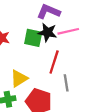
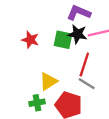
gray line: (66, 83) -> (87, 84), moved, turned -49

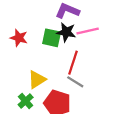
green cross: (37, 103) -> (26, 101), turned -32

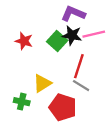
green square: (52, 38) -> (57, 41), turned 30
green cross: (26, 101) -> (22, 102), moved, turned -35

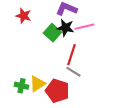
red star: (24, 41) -> (23, 16), moved
yellow triangle: (42, 83) -> (37, 84), moved

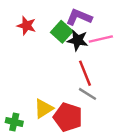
green square: (52, 33) -> (62, 32), moved
red line: (71, 55) -> (85, 73), turned -40
green cross: (21, 86) -> (14, 122), moved

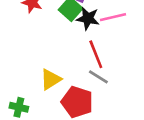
yellow triangle: (44, 109) -> (51, 79), moved

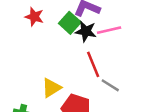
gray line: (98, 77) -> (110, 85), moved

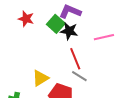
pink line: (109, 30) -> (104, 37), moved
gray line: (110, 85) -> (79, 76), moved

